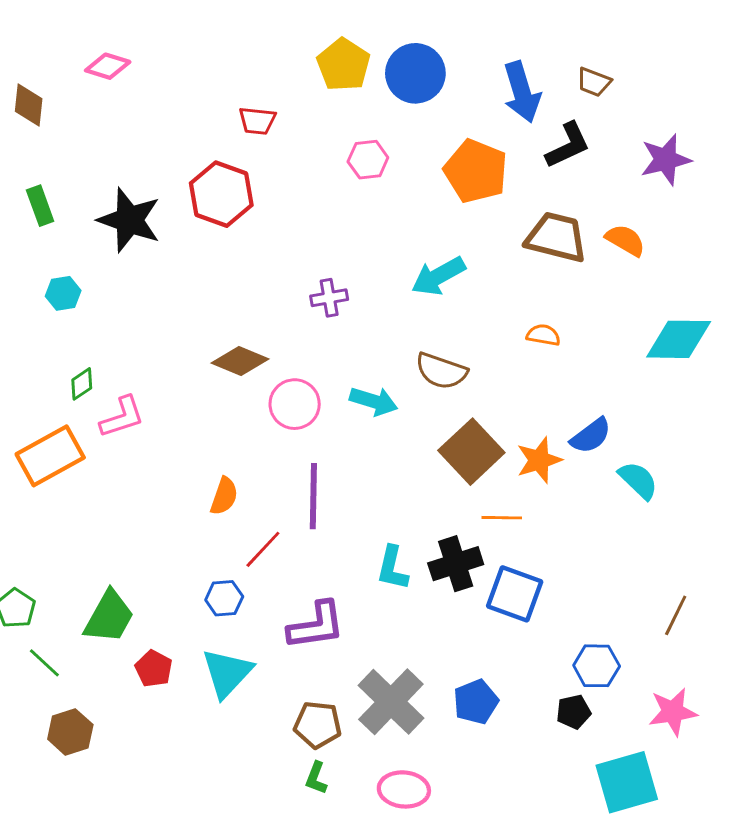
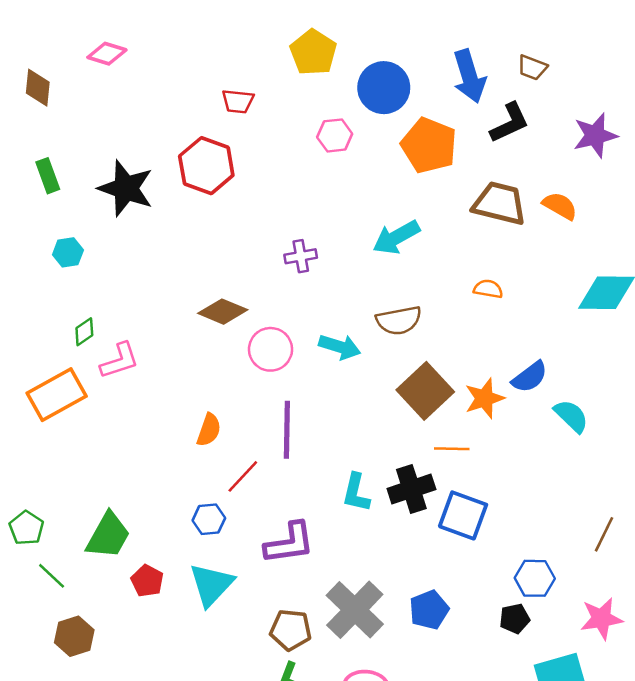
blue circle: (415, 73) -> (384, 88), moved
brown semicircle: (441, 371) -> (399, 320), turned -30

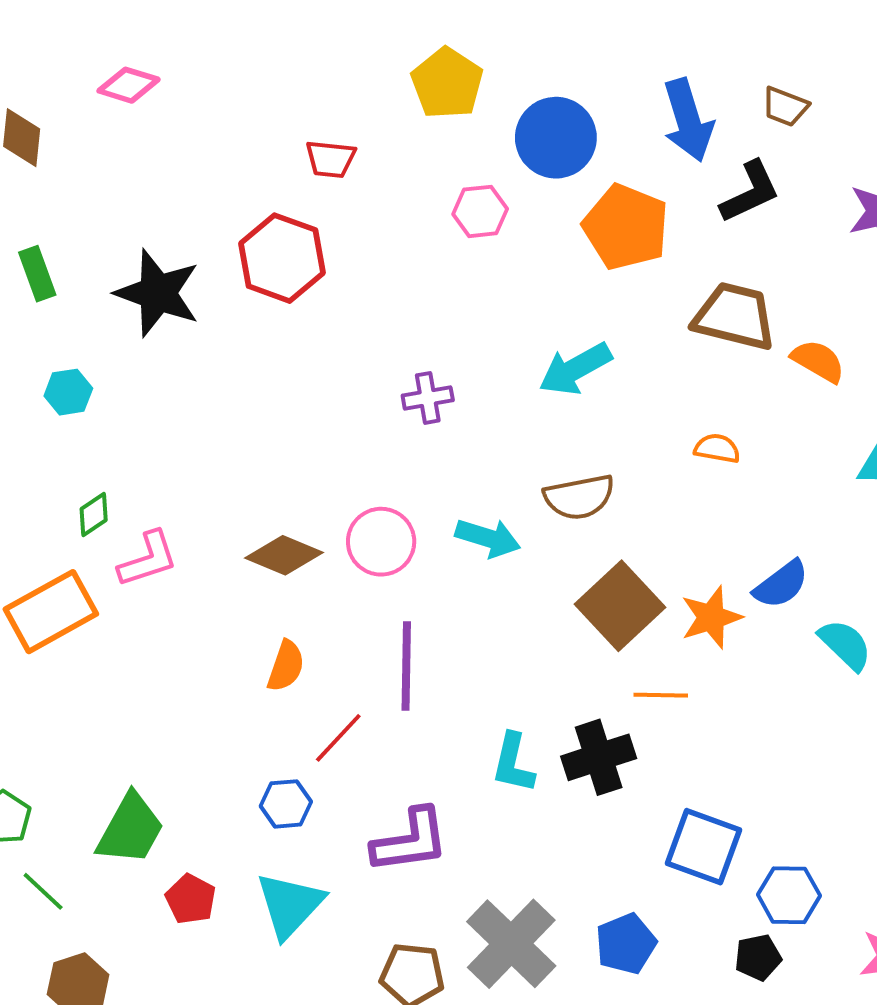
orange semicircle: (560, 206) -> (818, 361), moved
brown diamond: (223, 312) -> (284, 555), moved
blue square: (463, 515) -> (704, 847), moved

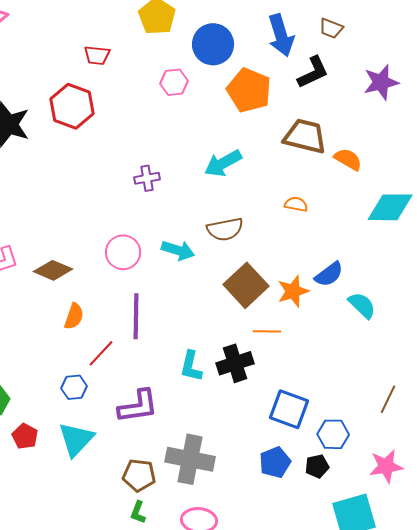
brown diamond: (284, 555) -> (53, 270), moved
gray cross: (511, 944) -> (190, 459), turned -33
blue pentagon: (626, 944) -> (275, 462), moved

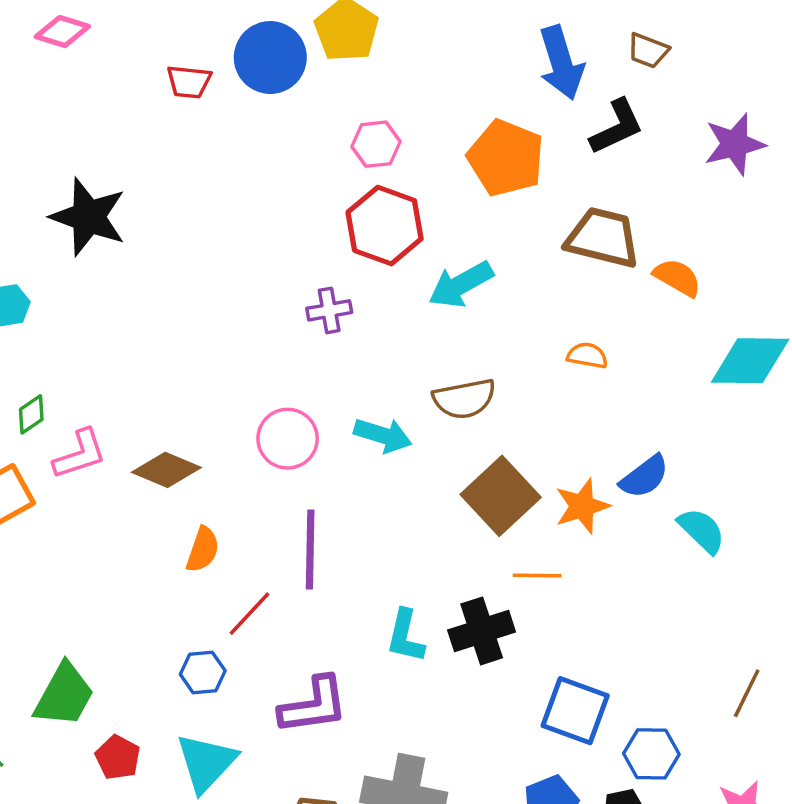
blue circle: (213, 44) -> (270, 58), moved
red trapezoid: (97, 55) -> (189, 82), moved
red hexagon: (72, 106) -> (385, 226), moved

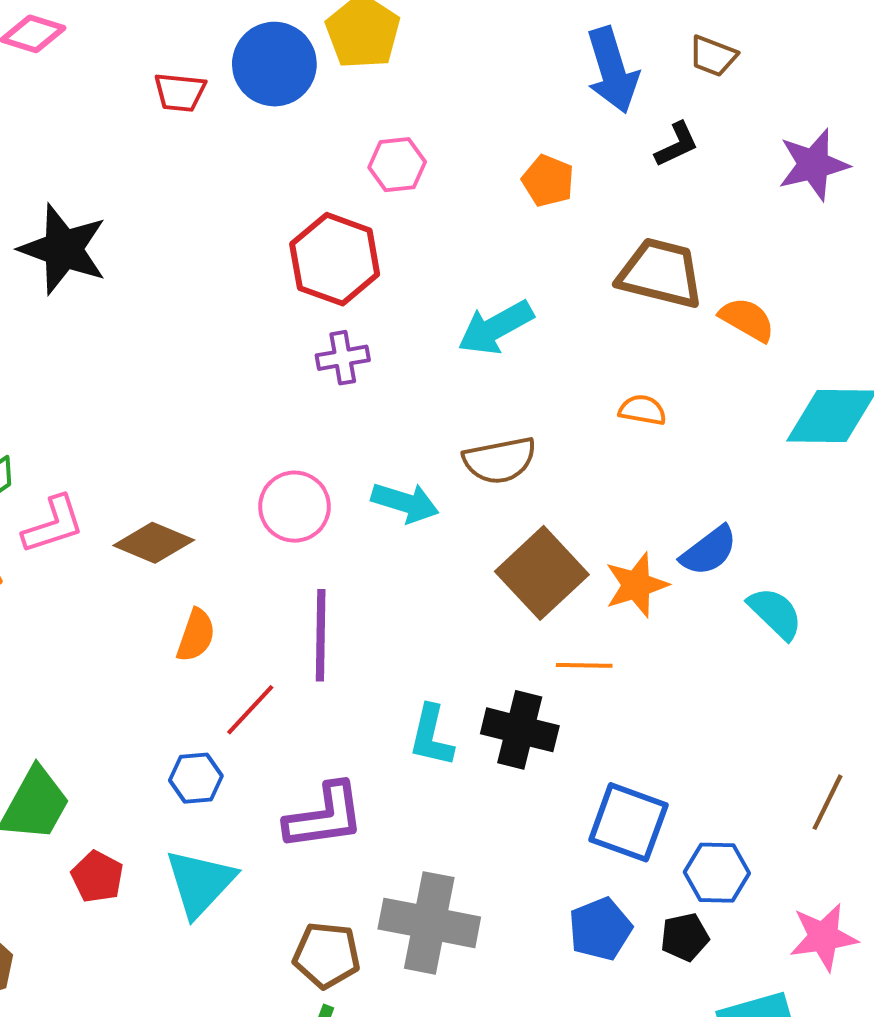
black L-shape: (617, 127) -> (677, 145), size x0.7
orange pentagon: (506, 158) -> (548, 181), size x0.6
red hexagon: (385, 226) -> (335, 259), moved
black cross: (482, 631) -> (520, 730), turned 32

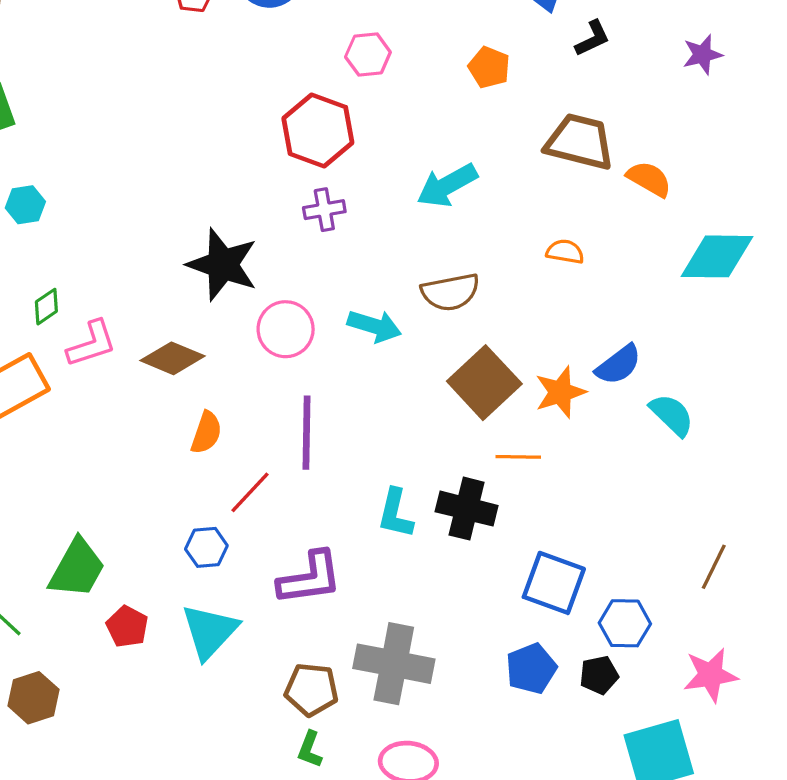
purple star: (813, 165) -> (702, 55), size x0.7
black star: (63, 249) -> (223, 265), moved

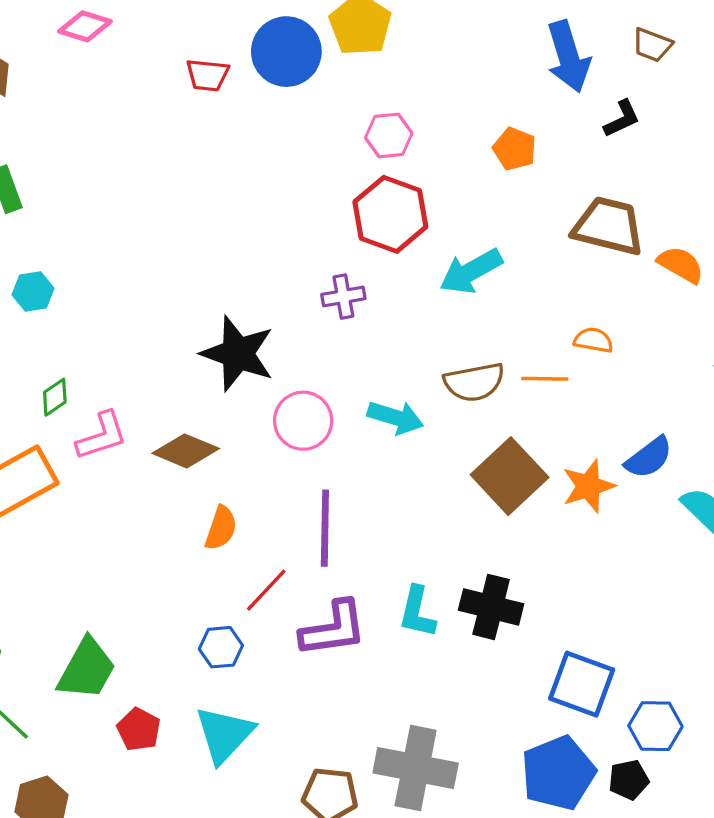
red hexagon: (318, 130) -> (390, 214), moved
orange line: (518, 457) -> (545, 379), moved
purple L-shape: (310, 578) -> (333, 629), moved
blue pentagon: (531, 669) -> (558, 773), size x1.4

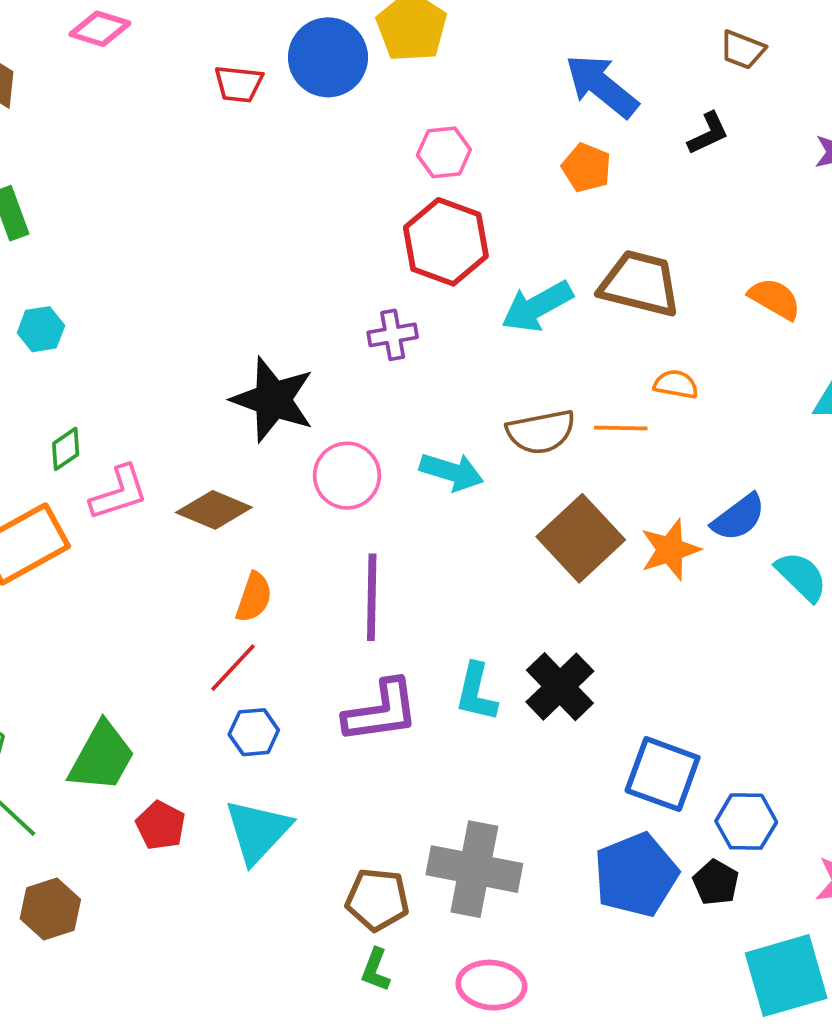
blue arrow: (568, 57) -> (602, 86), moved, turned 146
brown trapezoid: (609, 226) -> (640, 284), moved
red line: (266, 590) -> (233, 668), moved
black cross: (491, 607) -> (560, 687), turned 32
black pentagon: (629, 780) -> (716, 882), turned -30

